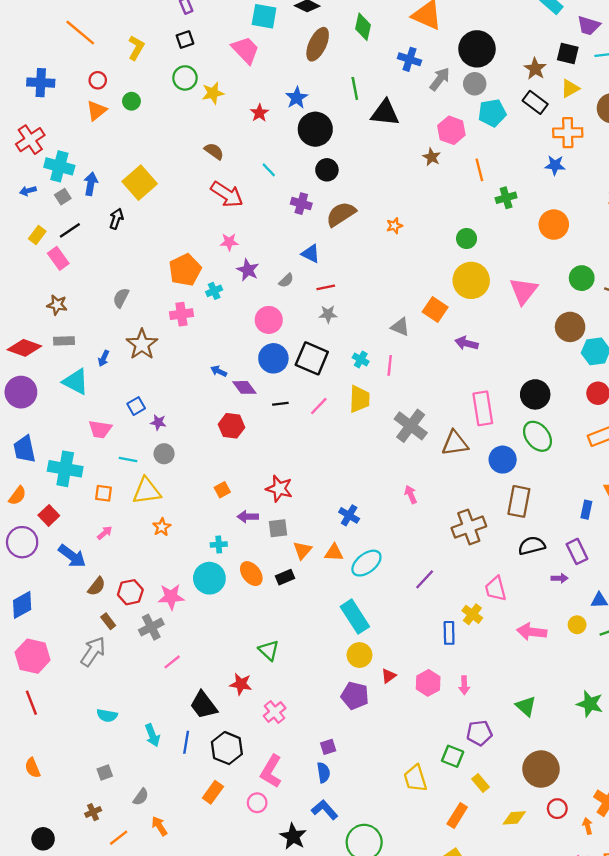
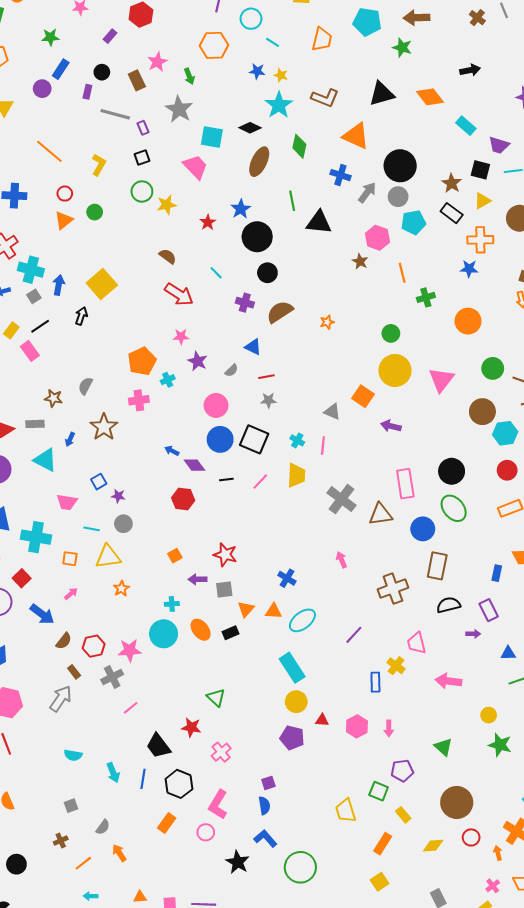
brown star: (57, 305) -> (53, 398), moved
yellow circle: (577, 625) -> (489, 715), moved
red triangle: (389, 676) -> (322, 720), turned 40

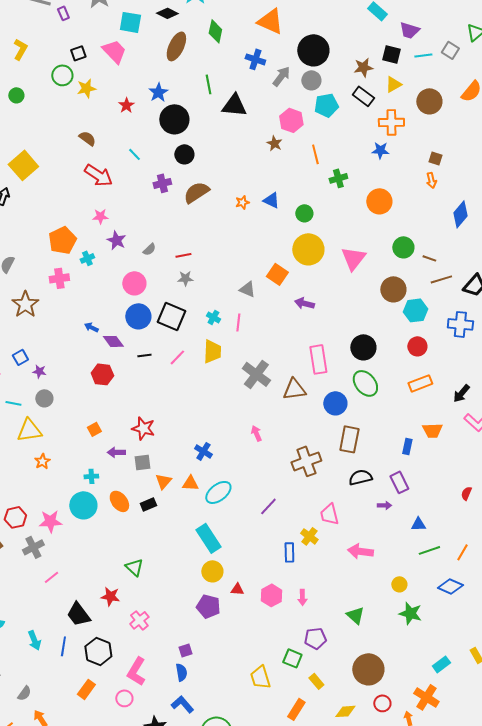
black square: (142, 158) -> (78, 53), moved
brown star: (452, 183) -> (363, 67), turned 30
purple cross: (245, 303) -> (162, 183), turned -30
blue triangle: (253, 347) -> (271, 200), moved

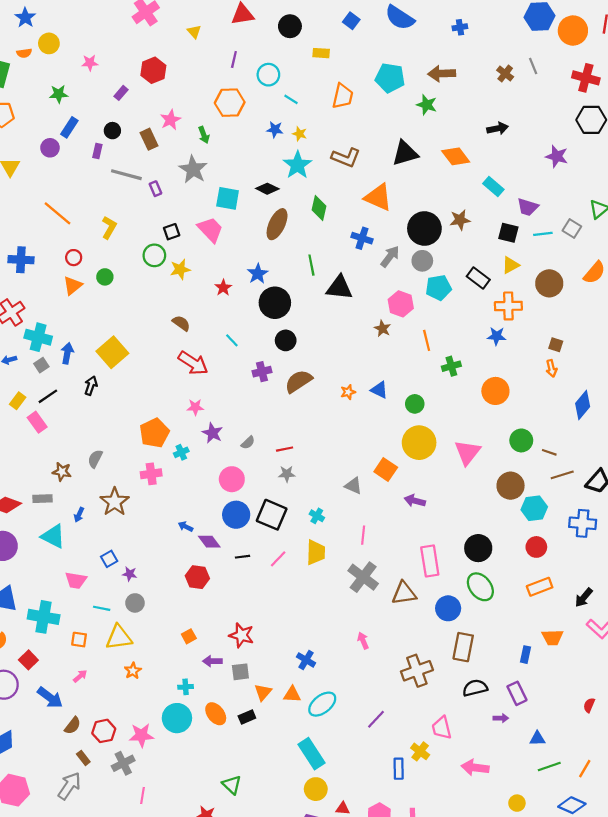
brown star: (363, 67) -> (460, 220), moved
pink line: (238, 322) -> (363, 535), moved
pink line: (51, 577) -> (143, 796), turned -42

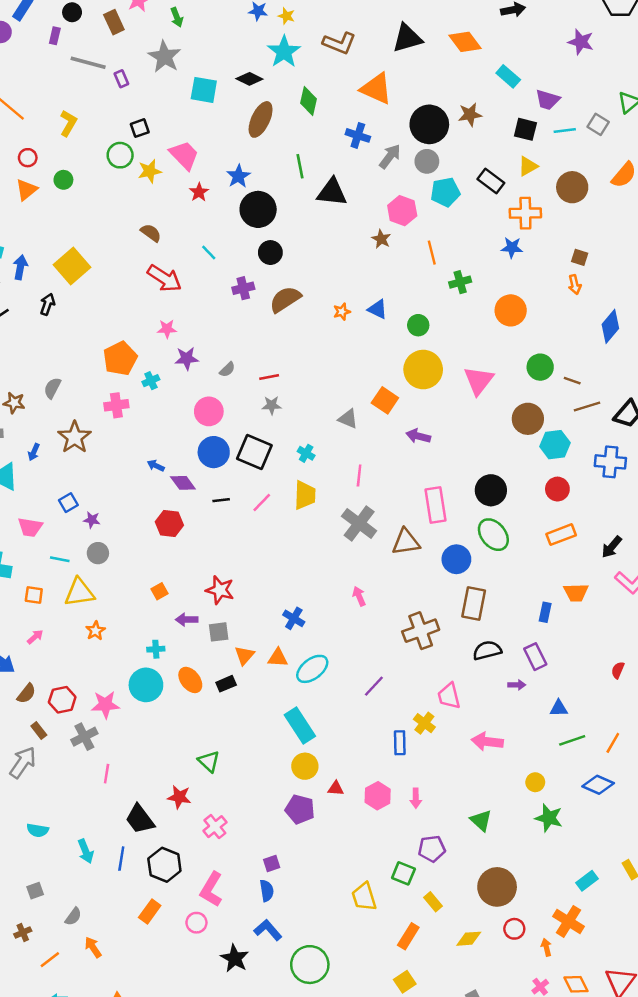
pink trapezoid: (210, 230) -> (184, 155), moved
purple star: (212, 433) -> (187, 358), turned -30

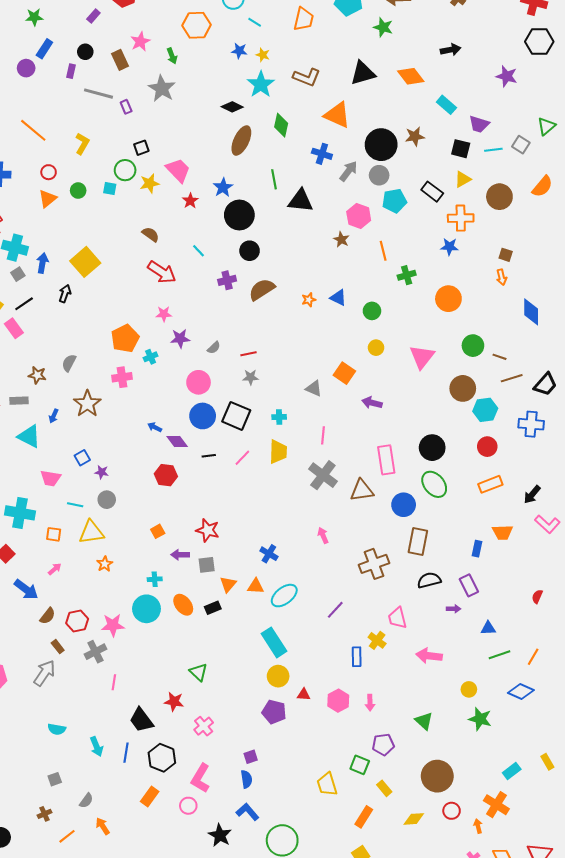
cyan square: (204, 90) -> (110, 188), moved, size x0.6
blue diamond: (610, 326) -> (531, 312), turned -40
yellow circle: (423, 370) -> (376, 348), size x0.5
cyan cross: (306, 453) -> (279, 417), turned -32

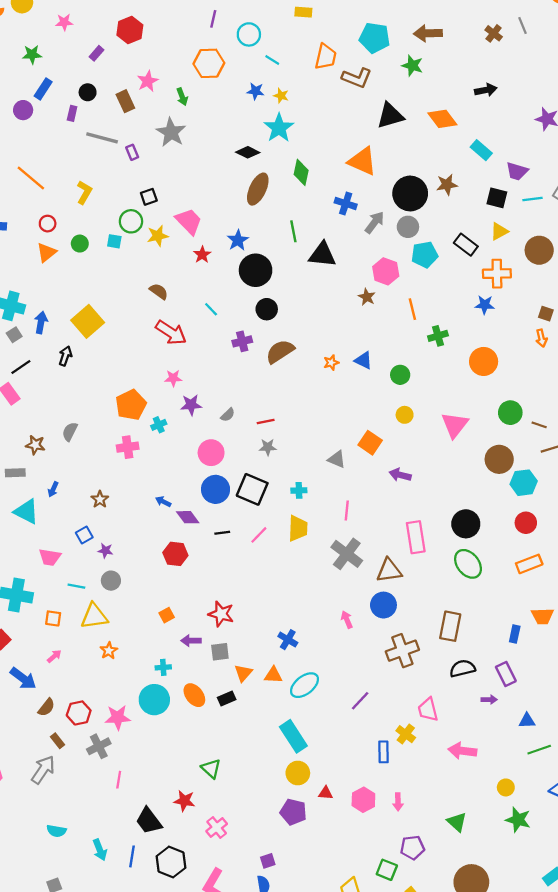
brown L-shape: (307, 77) -> (357, 78), moved
brown star: (87, 404) -> (100, 499), moved, size x0.6
blue circle: (404, 505) -> (383, 605), moved

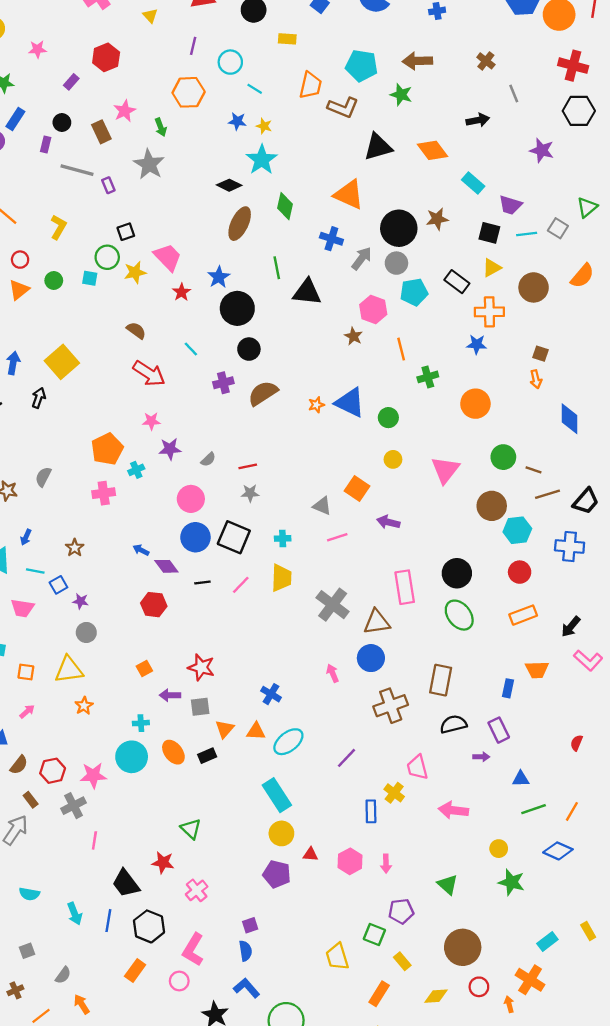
gray line: (523, 26) -> (514, 93), moved
blue triangle: (363, 360) -> (350, 402), size x1.6
pink line: (347, 511) -> (337, 537), moved, turned 66
cyan line: (76, 586) -> (35, 571), moved

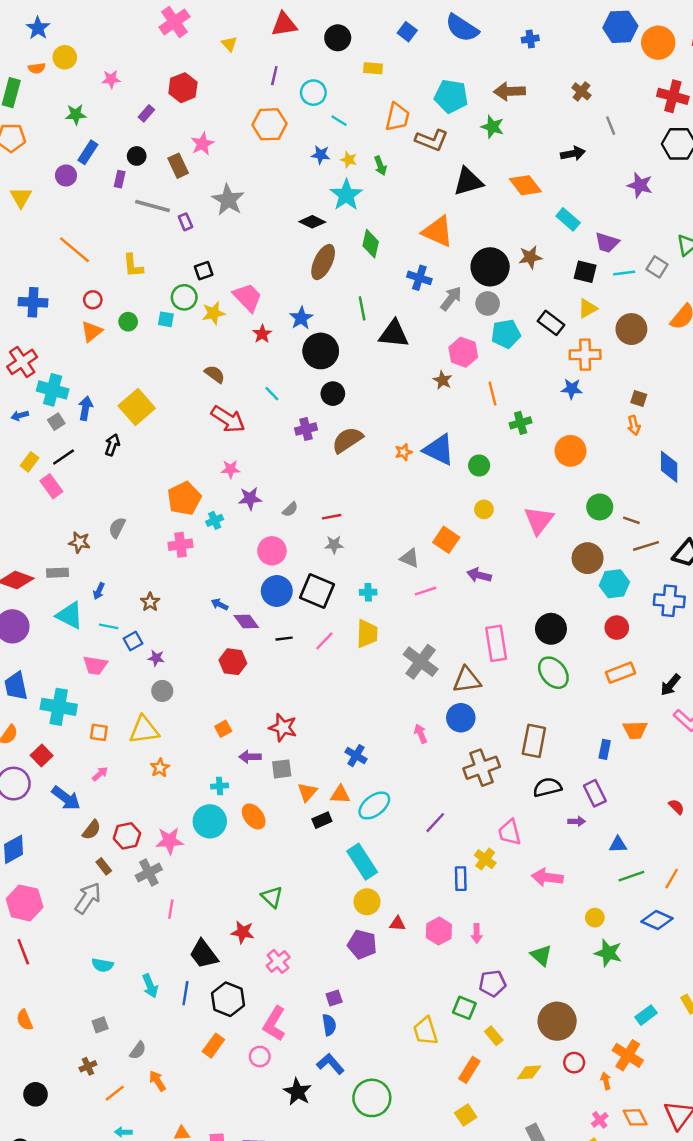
green arrow: (161, 127) -> (380, 166), moved
yellow L-shape: (58, 227) -> (133, 266), turned 145
red semicircle: (577, 743) -> (676, 807), turned 112
black rectangle: (207, 756) -> (322, 820), moved

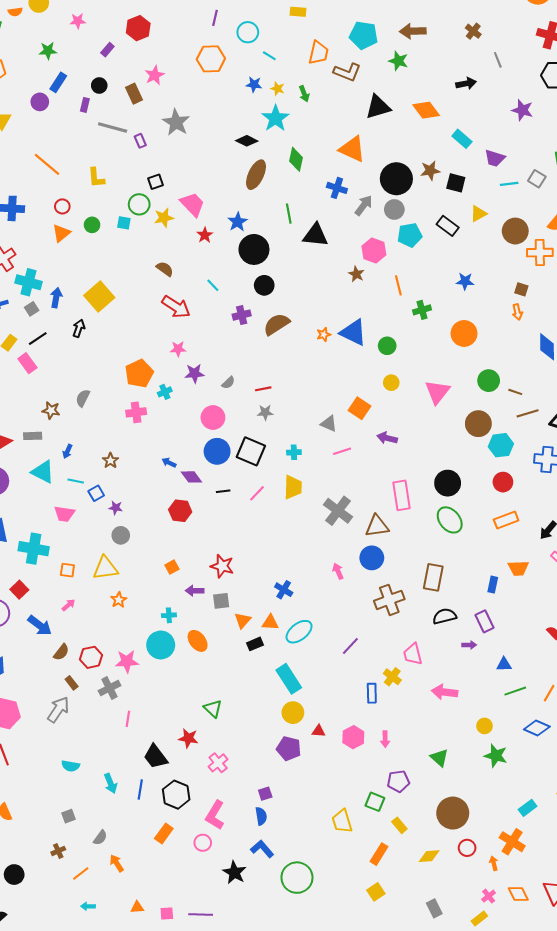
black square: (585, 272) -> (456, 183), moved
orange cross: (585, 355) -> (540, 253), moved

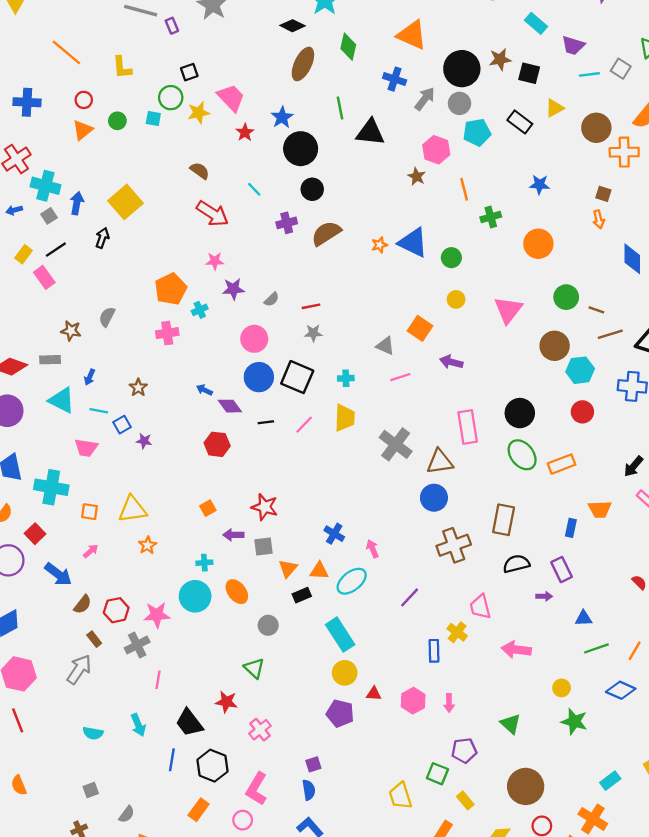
orange rectangle: (506, 520) -> (562, 464), moved
gray circle: (121, 535) -> (268, 625), moved
pink arrow: (338, 571) -> (373, 549), moved
cyan arrow: (110, 783) -> (138, 725), moved

